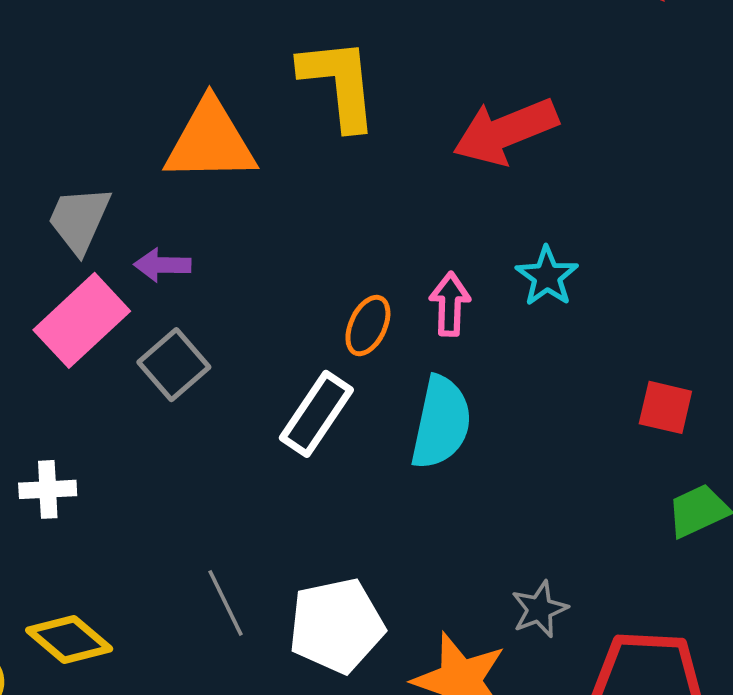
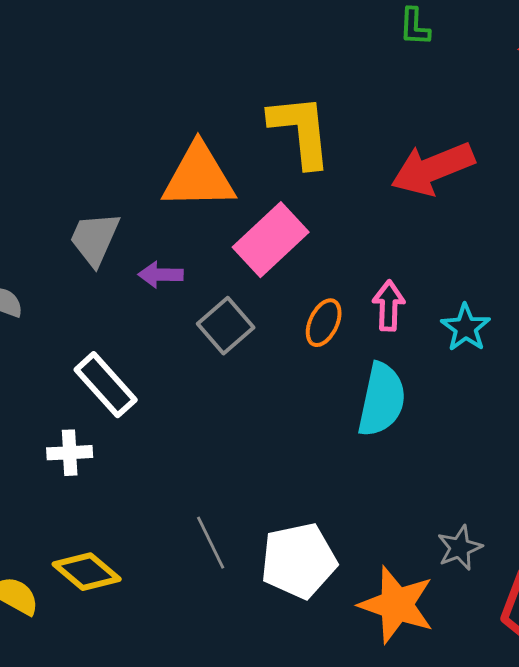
cyan star: (547, 276) -> (466, 328), moved
pink rectangle: (82, 320) -> (271, 240), moved
gray square: (174, 365) -> (226, 326), moved
white rectangle: (316, 414) -> (106, 385), moved, turned -76

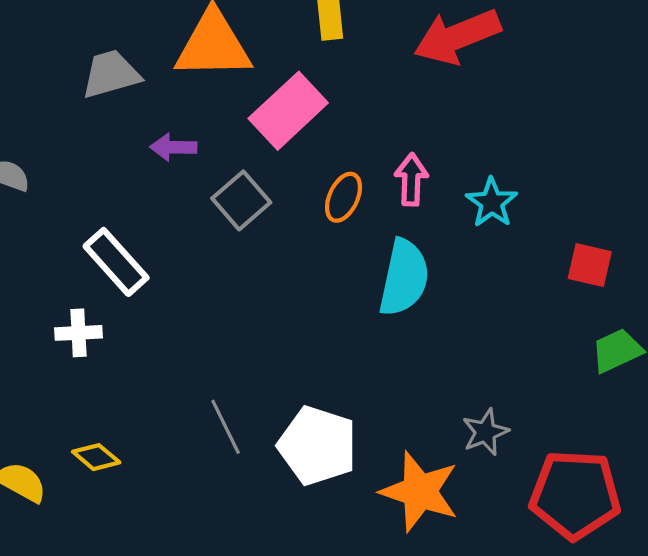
gray trapezoid: (95, 239) -> (111, 74), moved, turned 50
white pentagon: (299, 561) -> (317, 446), turned 30
yellow diamond: (87, 572) -> (96, 457), size x0.7

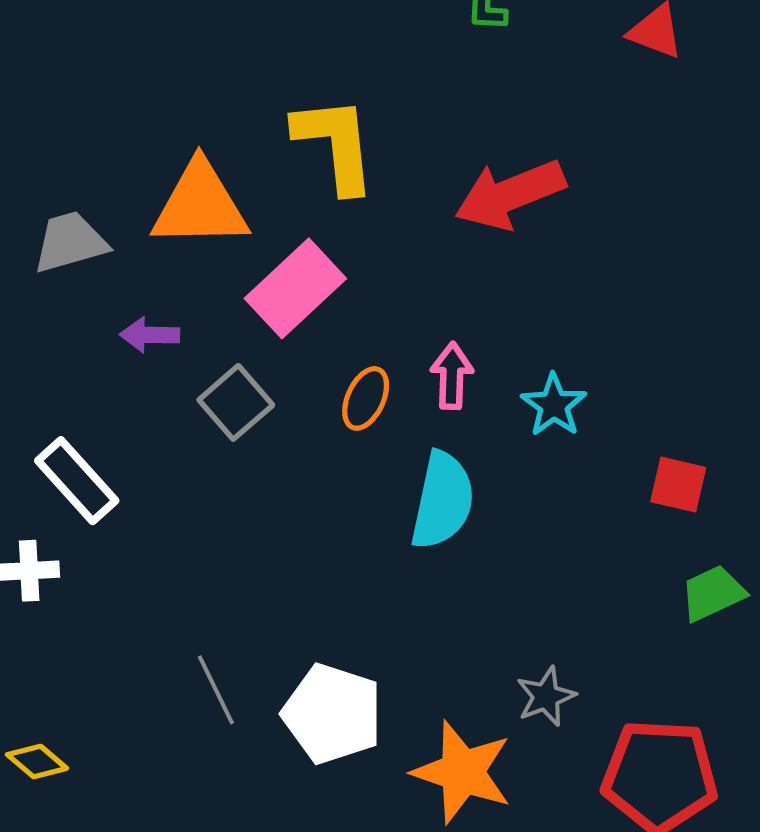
yellow diamond: (96, 457) -> (37, 761), moved

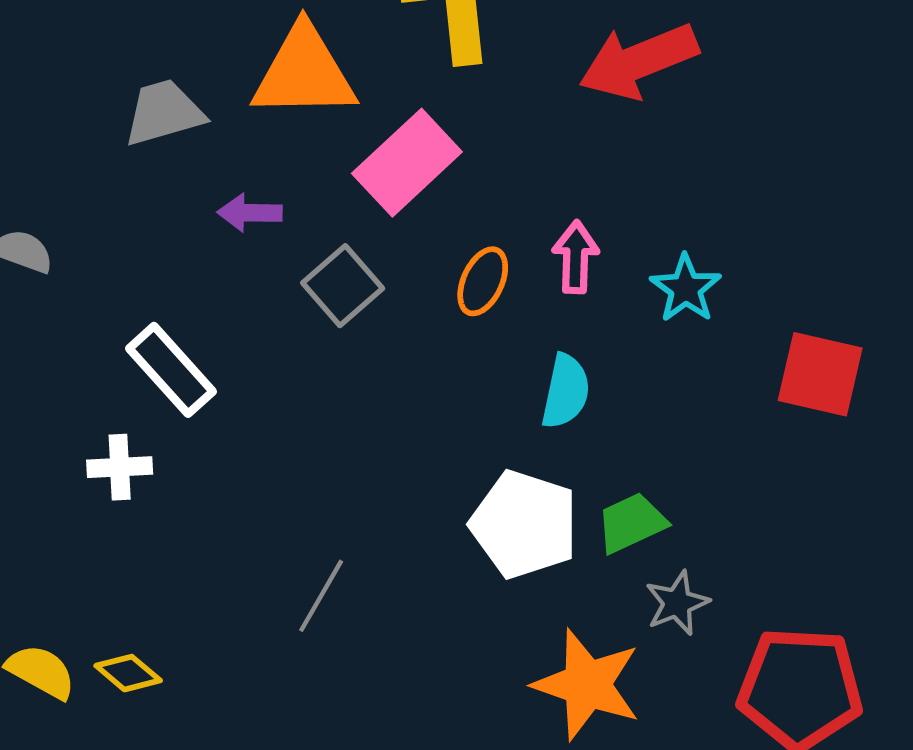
red square: (678, 485) -> (820, 374), size x1.4
cyan semicircle: (442, 500) -> (566, 391), size x0.7
green trapezoid: (713, 593) -> (631, 523), moved
gray line: (216, 690) -> (321, 596), turned 56
white pentagon: (332, 714) -> (524, 524), moved

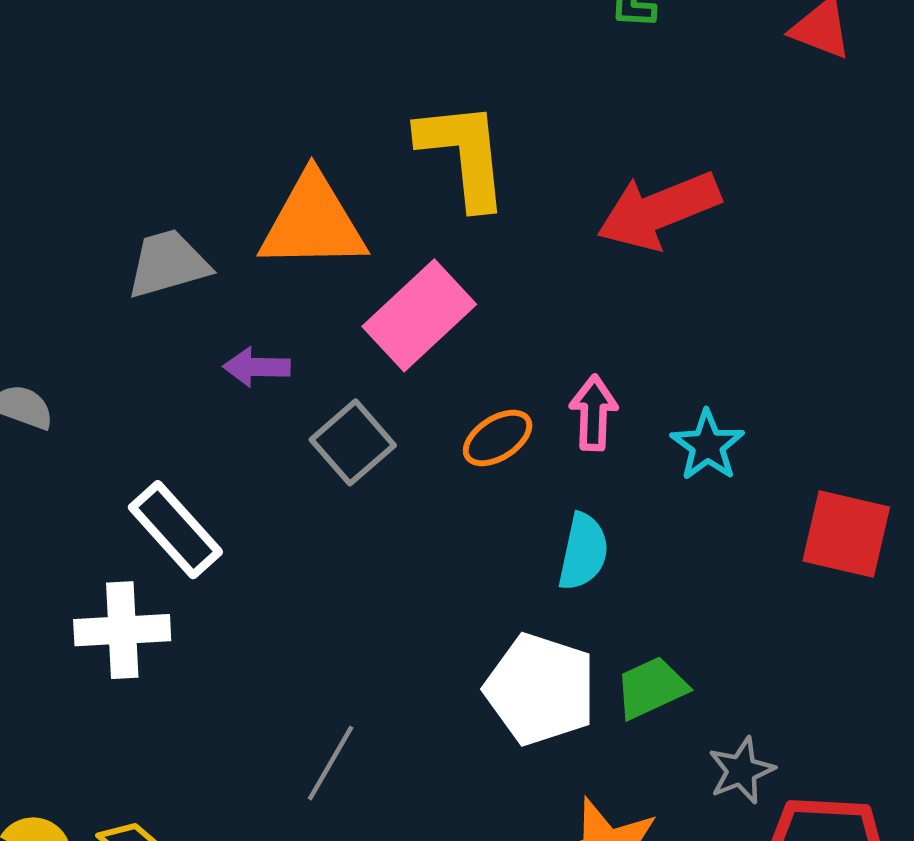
orange ellipse: (483, 281) -> (498, 438), turned 32
white cross: (120, 467) -> (122, 630), size x1.4
gray star: (677, 603) -> (741, 770), moved

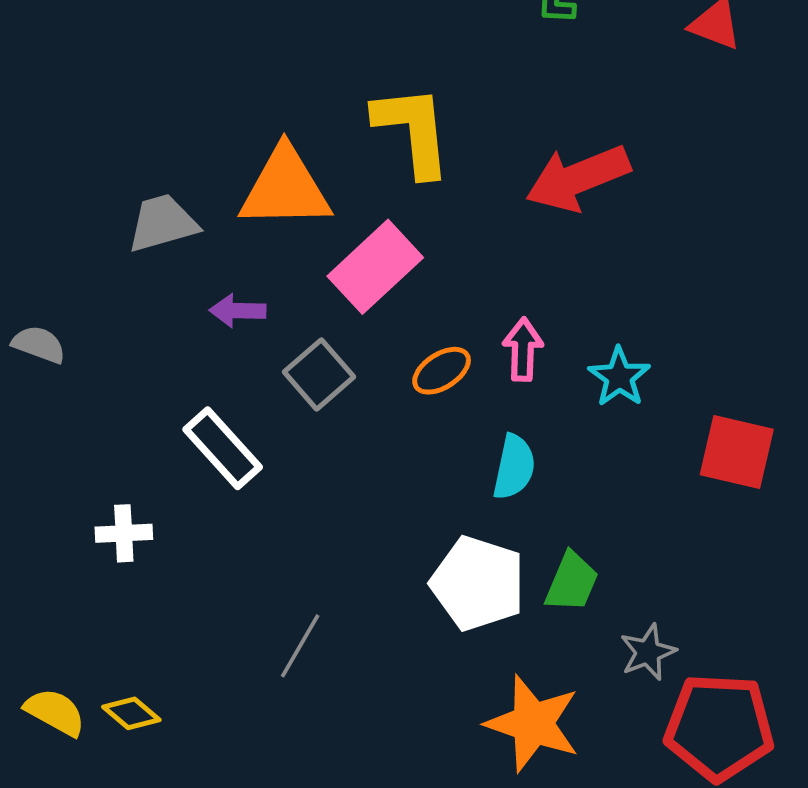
white rectangle: (175, 530) -> (223, 448), moved
white cross: (122, 630) -> (124, 533), size x0.7
green trapezoid: (651, 688) -> (572, 582), turned 138

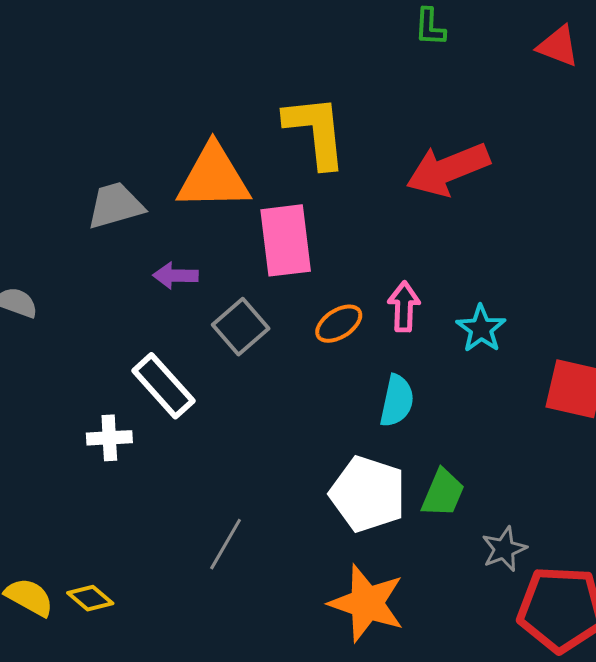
pink rectangle: (375, 267) -> (286, 240), turned -54
white cross: (124, 533) -> (109, 438), moved
orange star: (533, 723) -> (367, 603), moved

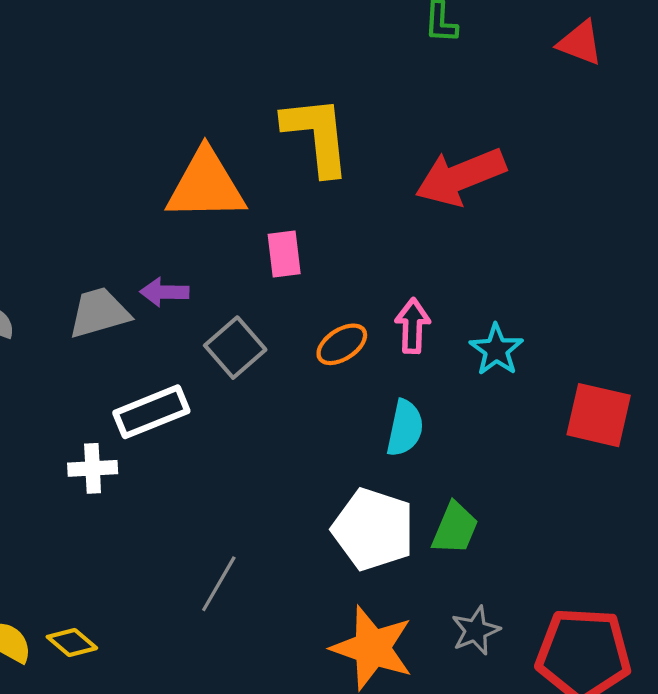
gray trapezoid: (115, 205) -> (99, 313), moved
pink rectangle: (286, 240) -> (284, 254), size x0.6
white rectangle: (163, 386) -> (151, 412), turned -70
gray star: (504, 549) -> (476, 631), moved

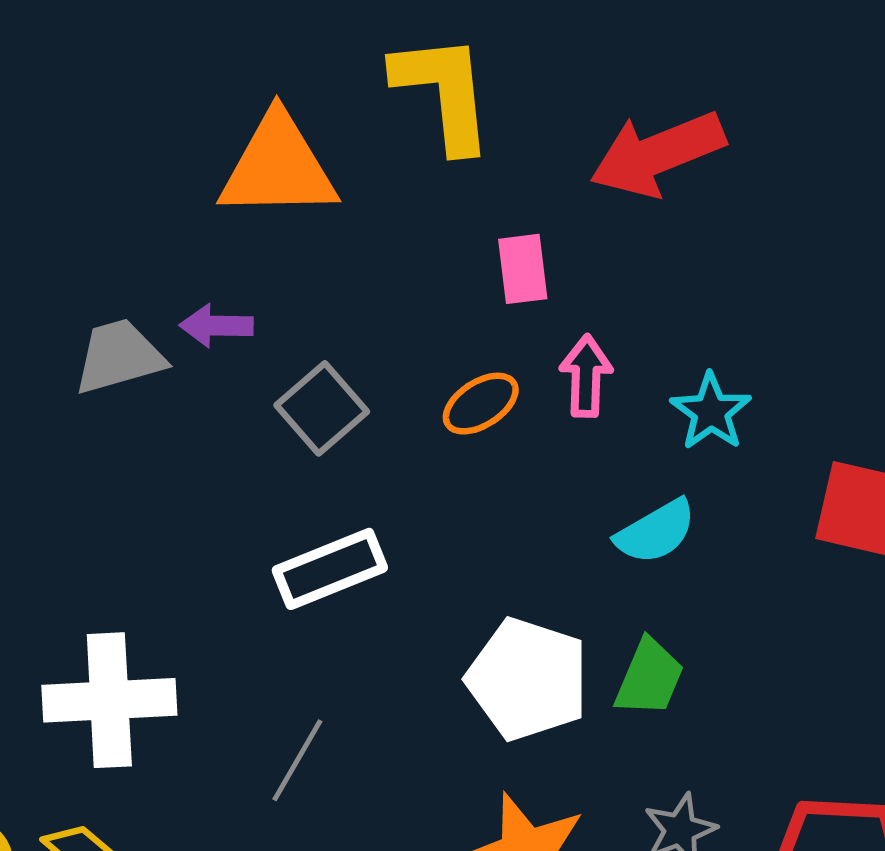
pink rectangle: (284, 254) -> (523, 269), moved
white rectangle: (151, 412) -> (330, 569), moved
cyan semicircle: (405, 428) -> (656, 532), moved, turned 48
white cross: (93, 468) -> (109, 700), moved, size x1.8

